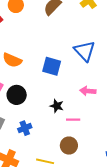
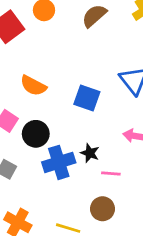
blue cross: (25, 128) -> (59, 162), moved, size x1.6

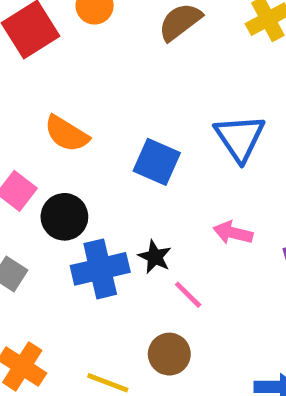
pink line: (111, 174) -> (188, 295), turned 36

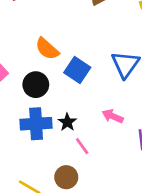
orange semicircle: (67, 134) -> (47, 49), moved
black circle: (64, 217) -> (36, 85), moved

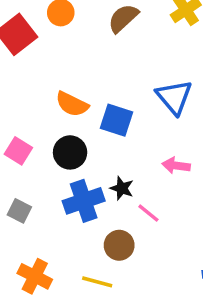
brown circle: (66, 177) -> (119, 245), moved

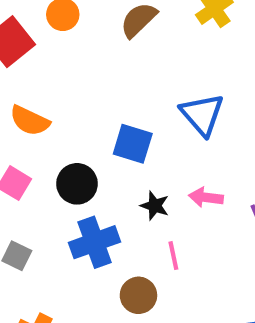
orange semicircle: (72, 104) -> (30, 121), moved
black star: (122, 188) -> (155, 206), moved
pink line: (148, 213) -> (173, 256), turned 40

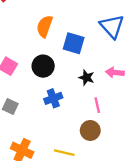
orange semicircle: (30, 121) -> (45, 26), moved, turned 85
blue cross: (94, 242) -> (53, 98), size x0.7
brown circle: (138, 295) -> (90, 130), moved

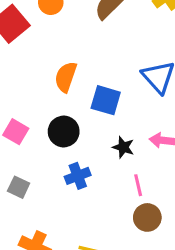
brown circle: (90, 130) -> (147, 217), moved

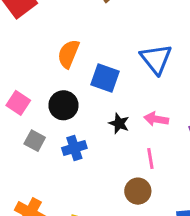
pink line: (138, 185) -> (150, 159), moved
gray square: (19, 187) -> (35, 141), moved

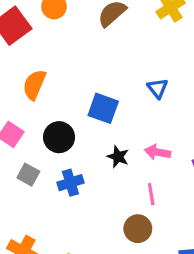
orange semicircle: (68, 54) -> (34, 85), moved
blue triangle: (156, 59) -> (158, 88), size x0.6

